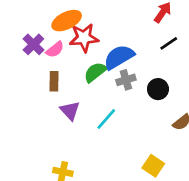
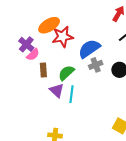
pink semicircle: (55, 50) -> (33, 55), moved
green semicircle: (95, 72) -> (66, 73), moved
cyan line: (106, 119) -> (72, 94), moved, turned -30

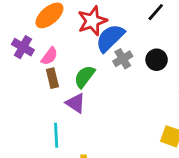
red star: (63, 37) -> (92, 21), moved
pink semicircle: (33, 55) -> (49, 56), moved
cyan line: (72, 94) -> (56, 135), moved

